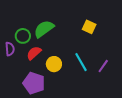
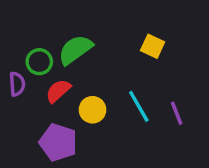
purple line: (103, 66) -> (177, 113), turned -56

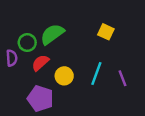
cyan line: (139, 106) -> (96, 73), turned 50

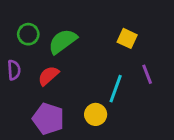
green circle: (27, 43) -> (28, 34), moved
yellow circle: (64, 76) -> (96, 114), moved
purple line: (123, 78) -> (147, 74), moved

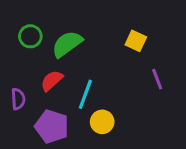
purple semicircle: (14, 70) -> (18, 99), moved
cyan line: (116, 89) -> (85, 94), moved

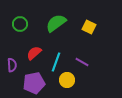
green semicircle: (67, 44) -> (56, 23), moved
purple line: (157, 79) -> (82, 62), moved, turned -40
purple pentagon: (52, 126) -> (34, 83), turned -30

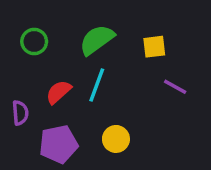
yellow square: (89, 27) -> (154, 47), turned -32
cyan line: (56, 62) -> (97, 85), moved
purple line: (82, 62) -> (175, 87), moved

